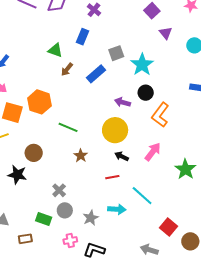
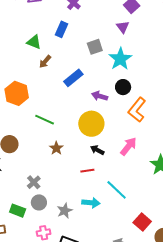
purple triangle: (166, 33) -> (123, 27), moved
blue rectangle: (96, 74) -> (73, 78), moved

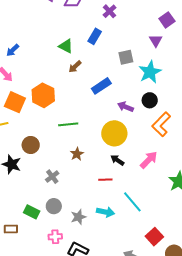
green line: (45, 120) -> (68, 124), turned -36
gray cross: (34, 182) -> (52, 177), moved

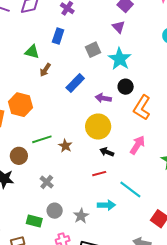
green line: (68, 124) -> (42, 139), moved
brown star: (77, 154) -> (65, 146), moved

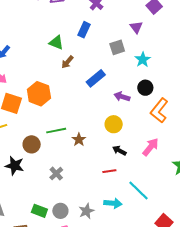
purple triangle: (119, 27) -> (136, 27), moved
cyan star: (120, 59) -> (143, 60), size x0.7
yellow circle: (98, 127) -> (114, 124), size x0.7
gray circle: (55, 211) -> (60, 211), moved

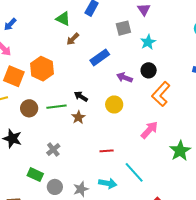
brown circle: (32, 144) -> (29, 108), moved
black arrow: (119, 151) -> (81, 96), moved
green rectangle: (39, 211) -> (35, 175), moved

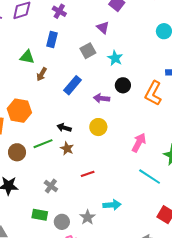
orange L-shape: (161, 94) -> (153, 93), moved
red line: (107, 151) -> (88, 174), moved
cyan line: (134, 172) -> (150, 177), moved

